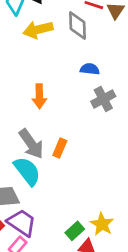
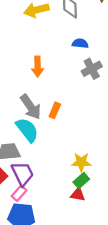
purple trapezoid: (22, 223) -> (23, 174), turned 30
yellow star: (102, 224) -> (81, 162), moved, turned -30
green rectangle: (75, 231) -> (81, 181), moved

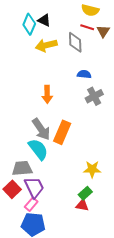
orange rectangle: (55, 110) -> (62, 132), size x1.6
yellow star: (81, 162) -> (92, 169), moved

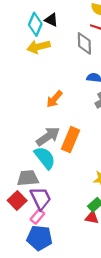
yellow arrow: (46, 45) -> (38, 47), moved
orange arrow: (47, 94) -> (54, 99), turned 42
gray arrow: (41, 129) -> (48, 136), turned -90

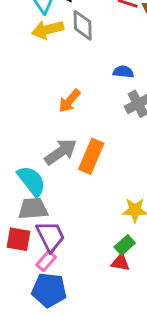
gray diamond: (84, 43) -> (83, 25), moved
cyan semicircle: (45, 158) -> (32, 181), moved
red square: (17, 200) -> (18, 239), turned -36

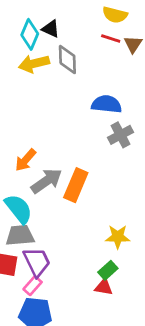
blue semicircle: (123, 72) -> (107, 104), size x1.5
orange arrow: (69, 101) -> (26, 160), moved

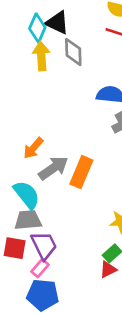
black triangle: (51, 29) -> (57, 23), size x1.4
yellow arrow: (34, 64) -> (41, 56), turned 100
red triangle: (104, 287) -> (108, 269), turned -36

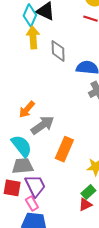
gray diamond: (73, 52) -> (58, 51), moved
orange rectangle: (81, 172) -> (64, 149), moved
pink rectangle: (40, 268) -> (32, 204), turned -72

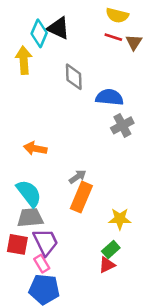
yellow arrow: (33, 37) -> (24, 60), moved
orange arrow: (27, 109) -> (35, 148), turned 60
gray arrow: (42, 125) -> (78, 177), moved, size x0.6

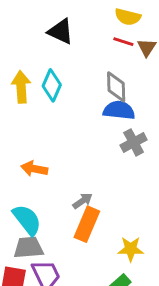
cyan diamond: (39, 33) -> (52, 85), moved
yellow arrow: (24, 60) -> (21, 87), moved
gray diamond: (74, 77) -> (116, 87), moved

